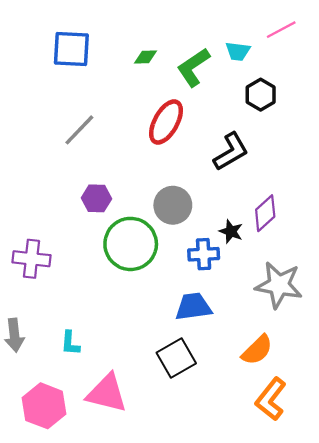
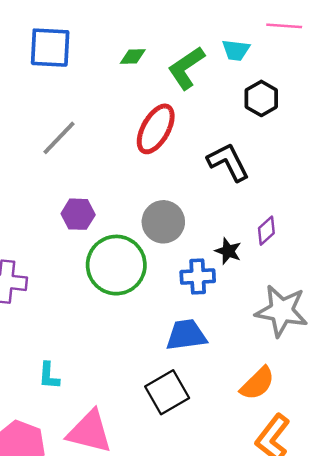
pink line: (281, 30) -> (284, 26), turned 32
black L-shape: (231, 152) -> (228, 162), turned -87
purple diamond: (265, 213) -> (266, 231), size x0.7

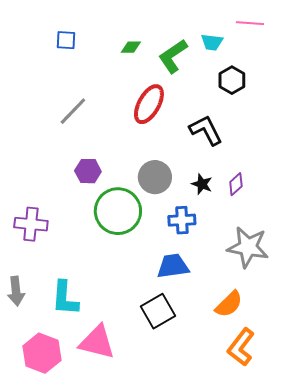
blue square: (50, 48) -> (66, 40), size x0.6
black star: (228, 251) -> (202, 184), moved
cyan L-shape: (49, 376) -> (65, 298), size x1.6

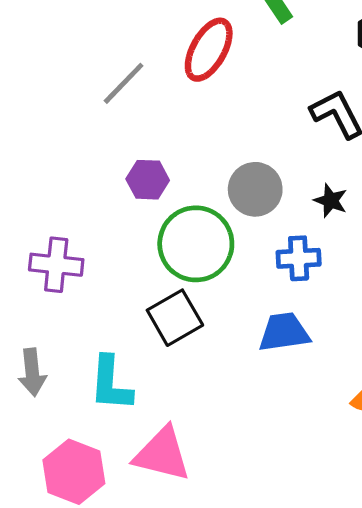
red ellipse: (149, 104) -> (209, 50), moved
black square: (158, 311) -> (175, 318), moved

